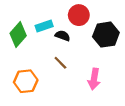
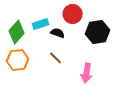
orange hexagon: (26, 81) -> (18, 60), moved

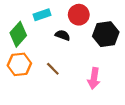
cyan rectangle: (41, 24) -> (42, 15), moved
brown line: (56, 58) -> (53, 69), moved

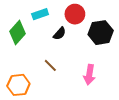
black semicircle: (63, 35) -> (60, 34), turned 112
orange hexagon: (19, 64) -> (18, 85), moved

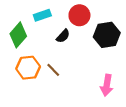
pink arrow: (89, 75) -> (107, 85), moved
orange hexagon: (18, 85) -> (28, 68), moved

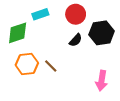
green diamond: (18, 35) -> (18, 33), turned 30
black semicircle: (63, 36) -> (76, 40), moved

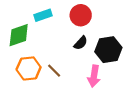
black hexagon: (102, 33) -> (108, 50), moved
pink arrow: (102, 81) -> (94, 76), moved

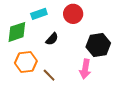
black semicircle: (81, 43) -> (52, 39), moved
brown line: (54, 71) -> (49, 75), moved

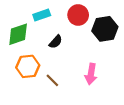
black hexagon: (98, 45) -> (105, 29), moved

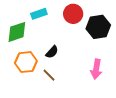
black semicircle: (56, 42) -> (52, 52), moved
pink arrow: (91, 74) -> (96, 69), moved

